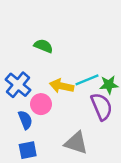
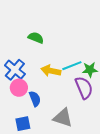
pink circle: (41, 104) -> (19, 88), moved
blue semicircle: (25, 120) -> (35, 99), moved

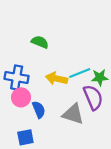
blue cross: (15, 70) -> (17, 77), turned -30
gray triangle: (63, 118) -> (73, 114), moved

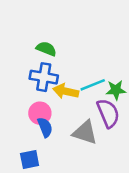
blue cross: (17, 77) -> (44, 77), moved
pink circle: (21, 97) -> (40, 113), moved

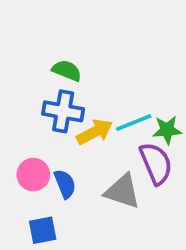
yellow arrow: (66, 91) -> (95, 132), turned 140
pink circle: (40, 113) -> (33, 175), moved

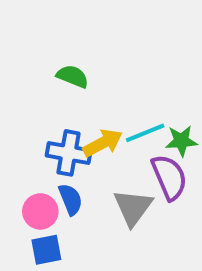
blue cross: (63, 111) -> (69, 153), moved
pink circle: (33, 175) -> (40, 211), moved
gray triangle: (123, 191) -> (133, 207), turned 48

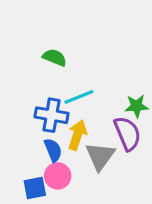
cyan line: (145, 133) -> (79, 97), moved
yellow arrow: (103, 143) -> (77, 135), moved, turned -44
pink circle: (40, 211) -> (58, 176), moved

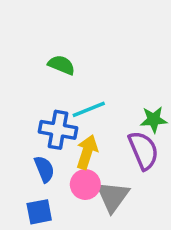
blue semicircle: (53, 150) -> (44, 169), moved
gray triangle: (100, 156) -> (113, 196), moved
pink circle: (58, 176) -> (85, 184), moved

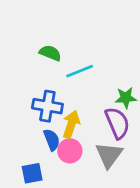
cyan line: (89, 109) -> (80, 71), moved
blue semicircle: (44, 169) -> (52, 140), moved
gray triangle: (113, 196) -> (109, 155), moved

